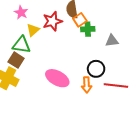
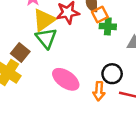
yellow triangle: (33, 30) -> (44, 20), size x1.5
green triangle: (21, 45) -> (46, 38), moved, turned 36

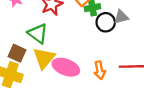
yellow triangle: (44, 20) -> (44, 58), moved
black circle: (112, 74) -> (106, 22), moved

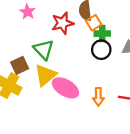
black circle: (106, 22) -> (101, 50), moved
brown square: (17, 53) -> (20, 65), turned 30

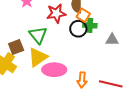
orange square: (94, 23) -> (83, 15), turned -32
black circle: (101, 50) -> (78, 29), moved
pink ellipse: (65, 88) -> (54, 70), turned -35

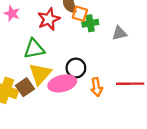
black circle: (78, 29) -> (76, 68), moved
green triangle: (38, 35) -> (34, 49), turned -48
brown square: (16, 47) -> (25, 87), moved

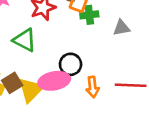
green triangle: (34, 49) -> (25, 40), turned 35
yellow triangle: (40, 74) -> (31, 90), moved

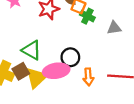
green cross: (89, 15) -> (87, 16), turned 32
green triangle: (25, 40) -> (32, 50), moved

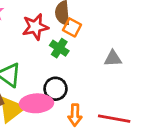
green cross: (87, 16) -> (59, 48), moved

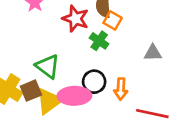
red star: (35, 27) -> (75, 19), turned 30
orange arrow: (75, 115) -> (121, 89), moved

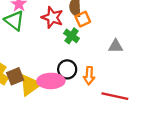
orange square: (113, 20) -> (83, 19), turned 35
green triangle: (48, 66) -> (14, 20), moved

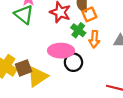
orange arrow: (89, 76) -> (94, 39), moved
pink ellipse: (51, 81) -> (61, 51), moved

